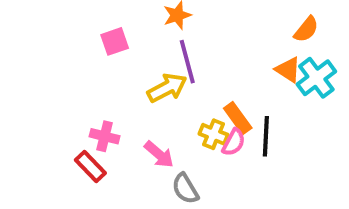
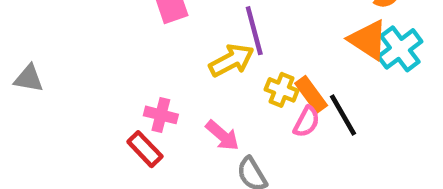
orange triangle: (288, 70) -> (368, 40), size x1.4
yellow cross: (213, 134) -> (282, 90), moved
black line: (266, 136) -> (343, 115), turned -33

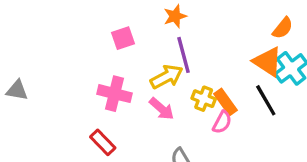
pink cross: (161, 115) -> (115, 94), moved, size x1.4
black line: (343, 115) -> (266, 100), moved
pink arrow: (222, 135) -> (162, 109), moved

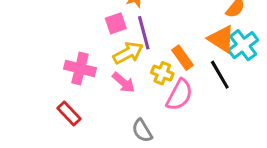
pink square: (123, 38) -> (116, 23), moved
orange rectangle: (225, 102) -> (183, 58), moved
pink semicircle: (222, 122) -> (179, 95), size x1.5

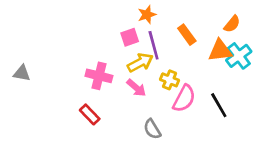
orange triangle: (221, 39) -> (220, 51), turned -40
orange rectangle: (183, 58) -> (187, 35), moved
black line: (220, 75) -> (219, 105), moved

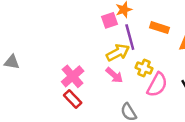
orange rectangle: (187, 35) -> (160, 28), turned -36
pink square: (130, 37) -> (110, 20), moved
pink cross: (99, 76) -> (73, 76), moved, turned 35

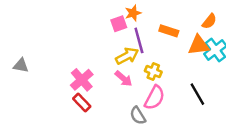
pink semicircle: (157, 85) -> (154, 98), moved

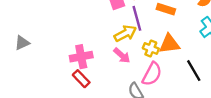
orange triangle: (199, 45) -> (169, 44), moved
gray triangle: (21, 65) -> (22, 43), turned -35
pink cross: (82, 80) -> (81, 57), turned 30

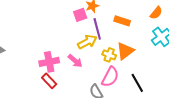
orange triangle: (169, 44) -> (125, 51), turned -30
pink arrow: (122, 55) -> (75, 61), moved
black line: (194, 71) -> (137, 83), moved

